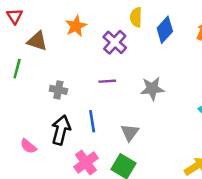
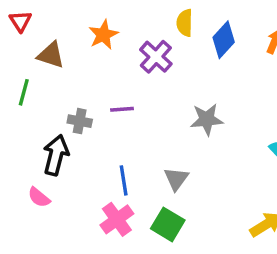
purple line: (107, 81) -> (122, 109), moved
blue line: (92, 121) -> (124, 180), moved
black arrow: (61, 130) -> (56, 155), moved

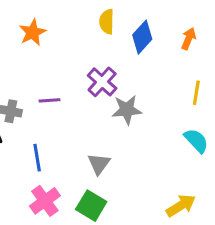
purple cross: (156, 57) -> (102, 82), moved
blue line: (124, 180) -> (37, 158), moved

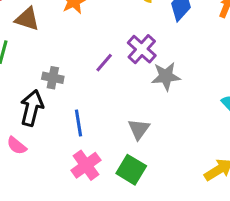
purple line: (49, 100) -> (104, 63), moved, turned -45

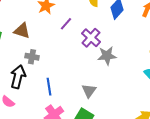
brown triangle: (27, 19) -> (22, 31), moved
purple line: (104, 63) -> (66, 24), moved

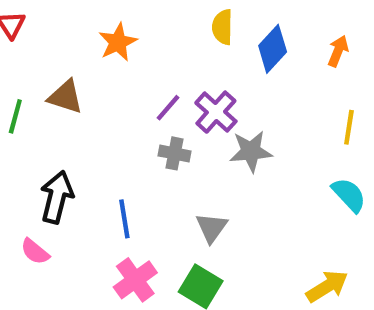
purple line: (66, 24) -> (168, 108), moved
gray cross: (32, 57) -> (175, 153), moved

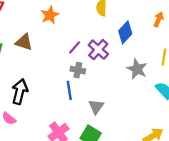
blue diamond: (273, 49) -> (125, 32), moved
gray star: (251, 151) -> (137, 69), moved, turned 30
blue line: (124, 219) -> (69, 90), moved

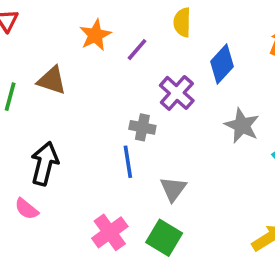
purple line: (75, 47) -> (137, 50), moved

